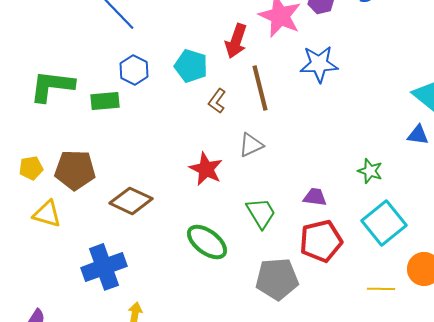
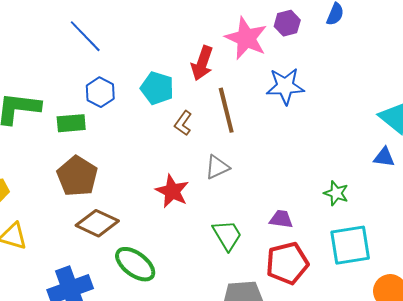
brown pentagon: (75, 170) -> (77, 176), moved, turned 30
cyan square: (384, 223) -> (350, 245), turned 30
green ellipse: (207, 242) -> (135, 264), moved

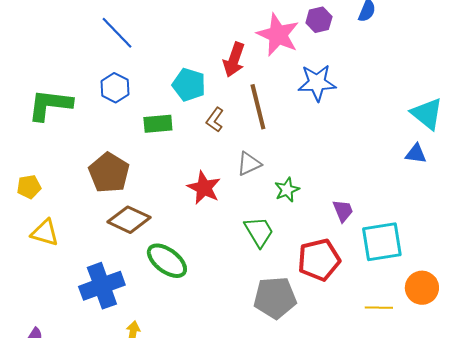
blue hexagon: (100, 92) -> (115, 88), moved
green rectangle: (71, 123) -> (158, 124), moved
green star: (336, 193) -> (287, 190), moved, turned 30
purple trapezoid: (281, 219) -> (343, 211), moved, turned 60

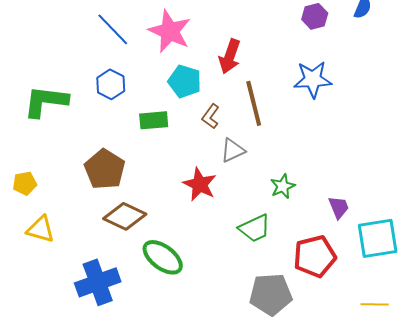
pink star: (278, 35) -> (170, 31), moved
gray triangle: (249, 164) -> (233, 150), moved
green trapezoid: (259, 232) -> (255, 228), turned 96

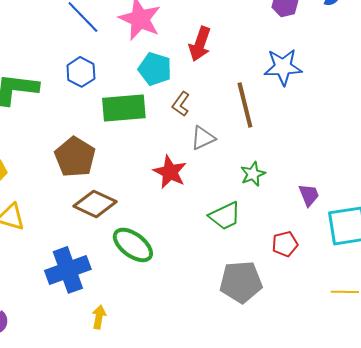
brown line: (254, 103) -> (245, 105), moved
green rectangle: (154, 120) -> (124, 108), size x1.5
red pentagon: (315, 256) -> (285, 244), size x0.6

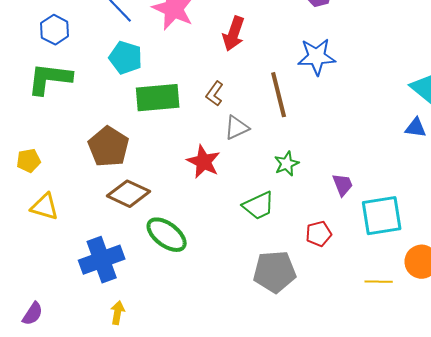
cyan pentagon: (155, 69) -> (126, 58), moved
blue hexagon: (81, 72) -> (55, 30), moved
yellow arrow: (99, 317) -> (118, 313), moved

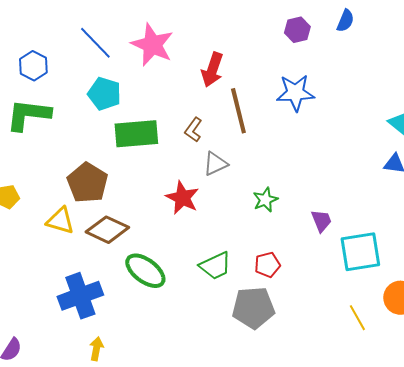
brown line: (279, 95) -> (238, 111), moved
green trapezoid: (259, 206) -> (215, 266), moved
yellow triangle: (45, 207) -> (60, 221), moved
red pentagon: (319, 234) -> (267, 265), moved
yellow line: (379, 282) -> (357, 318), turned 60

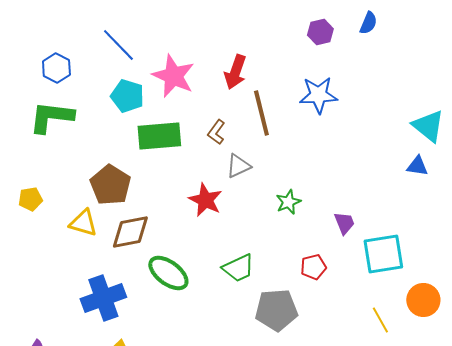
pink star: (152, 45) -> (173, 76), moved
brown diamond: (107, 230) -> (130, 232), turned -36
red pentagon: (267, 265) -> (313, 267), moved

